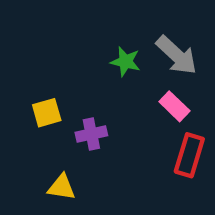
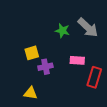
pink rectangle: (174, 106) -> (77, 60), moved, turned -40
yellow square: (47, 113) -> (32, 53), moved

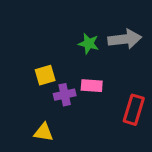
gray arrow: (88, 27) -> (125, 39), turned -50
pink rectangle: (77, 60) -> (92, 86), moved

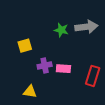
yellow square: (45, 75) -> (25, 46), moved
pink rectangle: (92, 86) -> (63, 69), moved

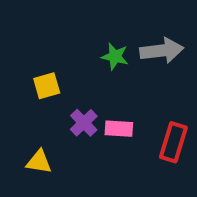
purple cross: (45, 65) -> (84, 123), turned -32
yellow triangle: (30, 92) -> (39, 162), moved

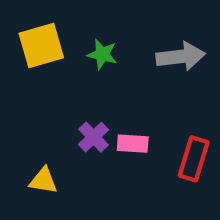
green star: (115, 56) -> (102, 54), moved
yellow square: (47, 86) -> (41, 46), moved, size x1.5

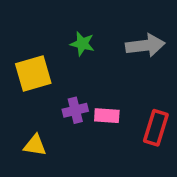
yellow square: (41, 46) -> (33, 73), moved
purple cross: (94, 137) -> (75, 110), turned 30

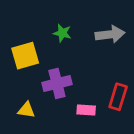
purple cross: (75, 110) -> (57, 84), size x1.5
pink rectangle: (107, 116) -> (86, 110), moved

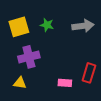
yellow square: (25, 56) -> (19, 27), moved
purple cross: (57, 84) -> (29, 57), moved

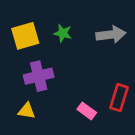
pink rectangle: (65, 83) -> (87, 111), turned 32

